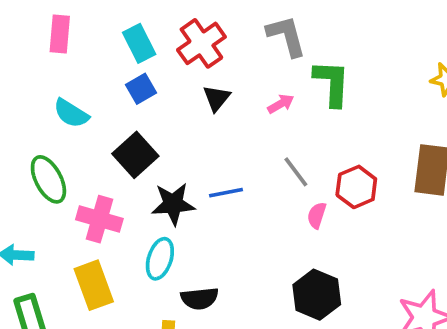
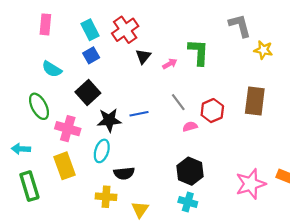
gray L-shape: (286, 36) -> (240, 26), moved
black triangle: (217, 98) -> (143, 56), moved
pink semicircle: (317, 215) -> (190, 127), turned 56

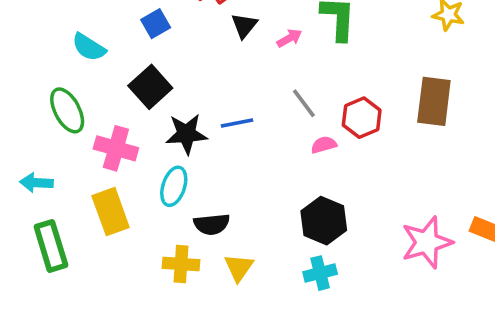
cyan cross: (188, 202) -> (320, 273), turned -30
yellow triangle: (140, 209) -> (239, 268), moved

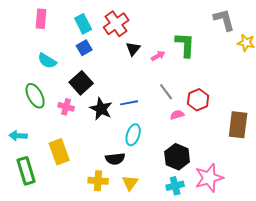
brown rectangle: (434, 101) -> (238, 125), moved
black star: (186, 134) -> (101, 109), turned 30
pink cross: (116, 148) -> (66, 107), moved, size x0.7
cyan ellipse: (174, 186) -> (133, 135), moved
pink star: (427, 242) -> (209, 178), moved

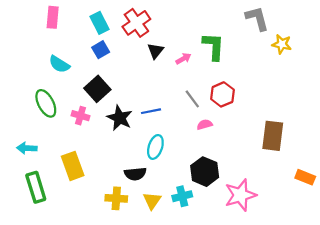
red hexagon: (198, 100) -> (222, 94), moved
cyan cross: (175, 186) -> (182, 196), moved

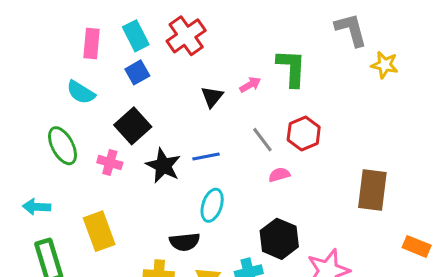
pink rectangle: (53, 17) -> (92, 43), moved
black triangle: (155, 51) -> (212, 97), moved

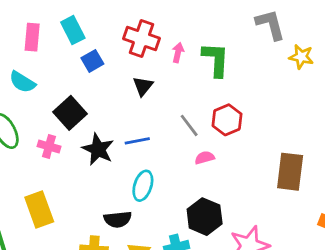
red cross: (186, 36) -> (141, 39), moved, turned -36
blue square: (137, 72) -> (92, 61), moved
pink arrow: (250, 85) -> (178, 53), moved, turned -48

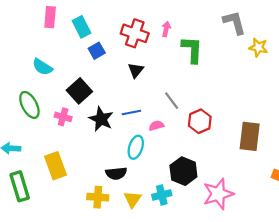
pink rectangle: (32, 37) -> (50, 17), moved
pink arrow: (178, 53) -> (166, 29), moved
red hexagon: (227, 120) -> (200, 121), moved
pink semicircle: (205, 158) -> (156, 126), moved

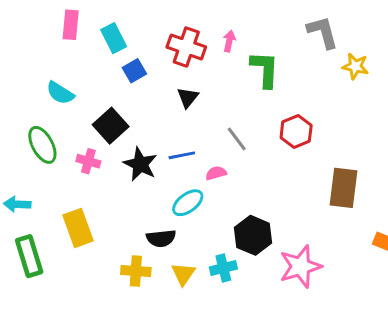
red hexagon: (200, 121) -> (296, 132), moved
cyan ellipse: (136, 147) -> (188, 203), turned 35

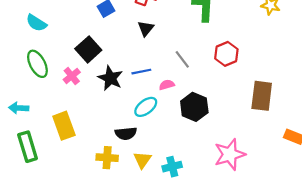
cyan semicircle: (60, 93) -> (36, 23), moved
pink cross: (88, 161) -> (72, 76), turned 35
black hexagon: (253, 235) -> (194, 107), moved
cyan cross: (223, 268) -> (172, 167), moved

